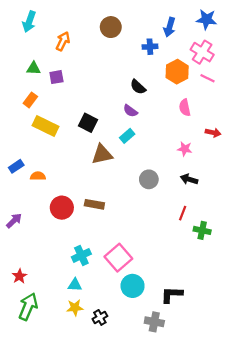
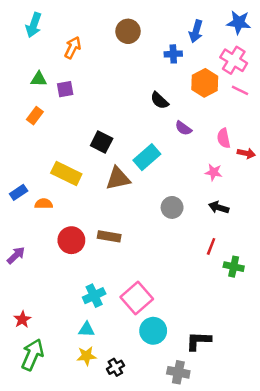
pink semicircle: (185, 108) -> (224, 138), moved
purple semicircle: (130, 111) -> (183, 128), moved
yellow rectangle: (46, 126) -> (66, 173), moved
cyan rectangle: (127, 136) -> (147, 157), size x1.5

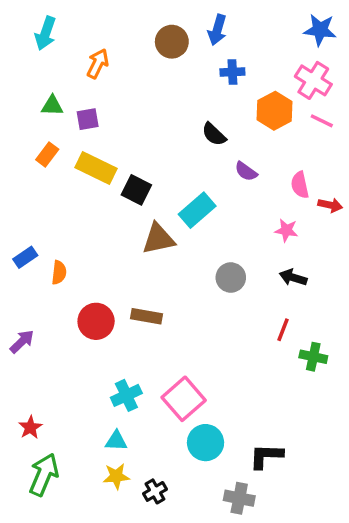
blue arrow: (196, 31) -> (217, 30), moved
yellow rectangle: (66, 173) -> (96, 168), moved
orange semicircle: (44, 204) -> (59, 272), turned 96

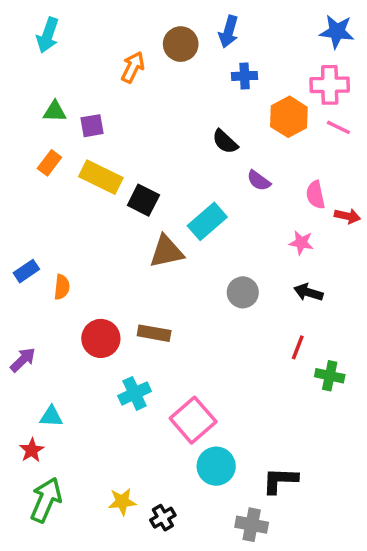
orange arrow: (98, 64) -> (133, 67), moved
pink cross: (313, 80) -> (330, 85), turned -33
cyan cross: (126, 395) -> (135, 393), moved
cyan triangle: (116, 441) -> (51, 417), moved

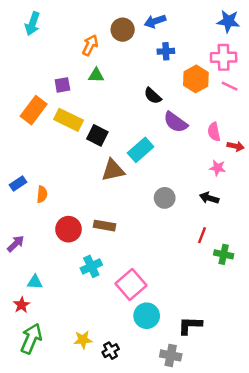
blue arrow: (229, 32) -> (155, 21), turned 55
green triangle: (55, 111) -> (96, 75), moved
orange rectangle: (49, 163) -> (34, 110), size x1.6
purple semicircle: (259, 181) -> (175, 122), size x1.5
pink star: (301, 243) -> (218, 168), moved

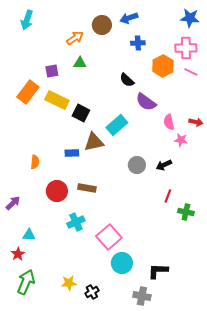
orange arrow: (90, 45) -> (75, 38), turned 30
pink semicircle: (214, 132) -> (169, 122), moved
blue rectangle: (18, 183) -> (72, 153), moved, turned 32
black arrow: (209, 198) -> (164, 165), moved, turned -42

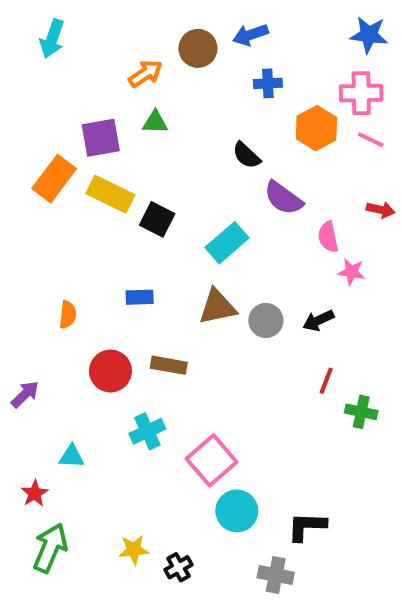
purple square: (52, 71) -> (101, 138), size x1.5
red arrow: (196, 122) -> (381, 210), moved
brown triangle: (94, 142) -> (217, 307), moved
cyan triangle: (29, 235) -> (72, 457), moved

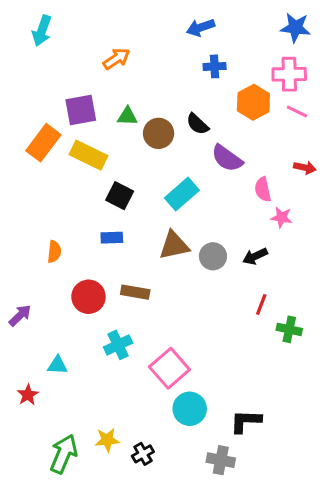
brown circle: (198, 48) -> (159, 133), moved
green triangle: (155, 122) -> (127, 116), moved
black square: (157, 219) -> (120, 196), moved
green arrow: (50, 548) -> (64, 454), moved

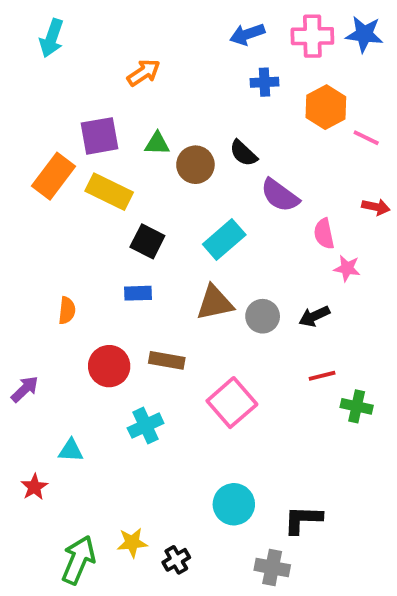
pink cross: (289, 74) -> (312, 36), moved
orange hexagon: (253, 102) -> (326, 107), moved
red line: (261, 305) -> (322, 376), turned 55
pink square: (169, 368) -> (232, 403), moved

